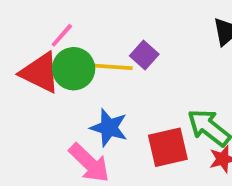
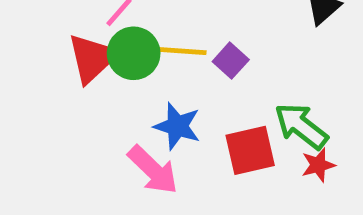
purple square: (144, 55) -> (231, 61), moved
red triangle: (40, 73) -> (92, 58), turned 51

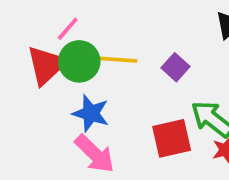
purple square: (231, 61) -> (175, 67), moved
blue star: (177, 126) -> (91, 113), moved

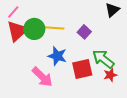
pink line: (68, 29) -> (13, 12), moved
blue star: (91, 113) -> (57, 56), moved

